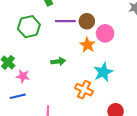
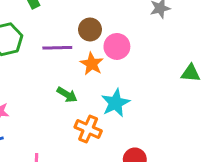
purple line: (65, 21) -> (57, 48), moved
green arrow: (58, 61) -> (67, 95), moved, turned 40

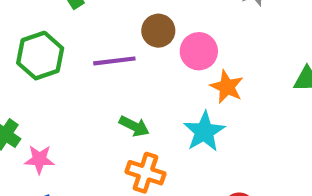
orange star: (92, 64) -> (227, 87), moved
orange cross: (88, 129) -> (145, 173), moved

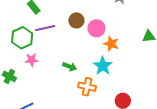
purple line: (114, 61) -> (45, 28), moved
pink star: (39, 159) -> (32, 60), moved
orange cross: (145, 173) -> (87, 87), moved

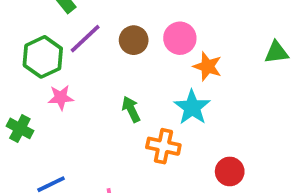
brown circle: (76, 20) -> (134, 40), moved
purple line: (45, 28) -> (85, 39), turned -30
green arrow: (70, 67) -> (131, 109), turned -136

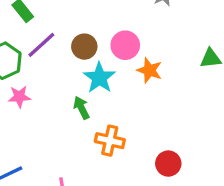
cyan star: (192, 107) -> (99, 78), moved

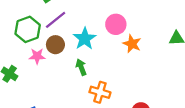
brown circle: (84, 47) -> (55, 45), moved
cyan star: (99, 78) -> (85, 39), moved

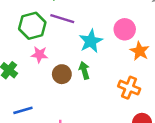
purple line: (56, 20) -> (62, 19), turned 50
brown circle: (55, 45) -> (62, 74), moved
orange cross: (100, 92) -> (129, 88), moved

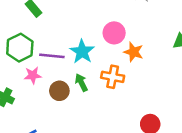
purple line: (62, 19) -> (52, 56), moved
orange cross: (129, 88) -> (113, 77), moved

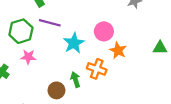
purple line: (52, 56) -> (50, 23), moved
green arrow: (81, 83) -> (75, 80), moved
brown circle: (59, 91) -> (56, 90), moved

